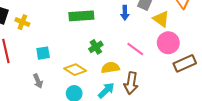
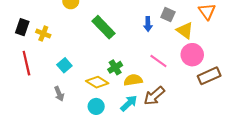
green rectangle: (81, 16) -> (104, 27), turned 50
green cross: (96, 47) -> (115, 67), moved
cyan square: (43, 53) -> (64, 65), turned -32
brown arrow: (131, 83) -> (154, 96), turned 40

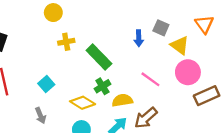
green rectangle: (104, 27) -> (99, 57), moved
yellow cross: (43, 34) -> (66, 42), moved, turned -32

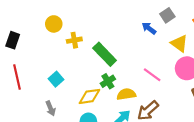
yellow circle: (53, 13) -> (54, 24), moved
gray square: (161, 28) -> (167, 15), moved, turned 32
blue arrow: (139, 38) -> (149, 28), moved, turned 128
yellow diamond: (83, 103) -> (89, 96), turned -40

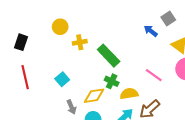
green cross: (108, 81) -> (112, 81), turned -32
gray arrow: (51, 108) -> (71, 107), moved

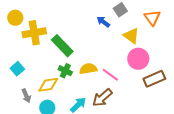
yellow cross: (80, 42) -> (34, 33), size x1.6
pink line: (154, 75) -> (110, 75), moved
yellow semicircle: (129, 94) -> (88, 69), moved

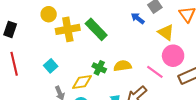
green rectangle: (62, 46) -> (96, 29), moved
pink line: (110, 75) -> (155, 72), moved

